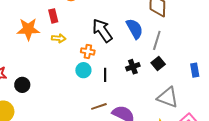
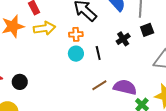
yellow arrow: (59, 38) -> (44, 28), size x1.5
black square: (158, 64) -> (147, 30), turned 32

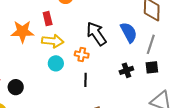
black line: (98, 53) -> (86, 80), moved
cyan circle: (76, 54) -> (56, 63), moved

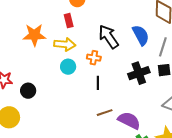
red rectangle: (48, 19) -> (69, 21), moved
black cross: (126, 70) -> (139, 73), size x1.5

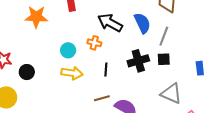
black arrow: (108, 37) -> (110, 23), turned -30
yellow arrow: (65, 44) -> (72, 73), moved
black line: (98, 83) -> (106, 70), moved

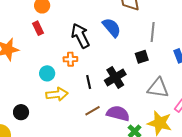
black arrow: (110, 23) -> (80, 36), turned 50
gray line: (164, 36) -> (153, 32), moved
black cross: (138, 61) -> (115, 77), moved
black circle: (27, 72) -> (21, 112), moved

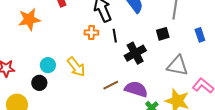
cyan circle: (47, 73) -> (48, 65), moved
black line: (89, 82) -> (115, 36), moved
yellow arrow: (57, 94) -> (76, 67), turned 55

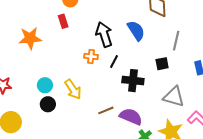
black line: (115, 36) -> (114, 61), turned 32
black cross: (135, 53) -> (133, 81), turned 30
black circle: (39, 83) -> (48, 104), moved

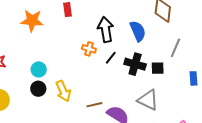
black cross: (133, 81) -> (135, 64), moved
yellow arrow: (73, 89) -> (63, 91), moved
gray triangle: (174, 97) -> (148, 100), moved

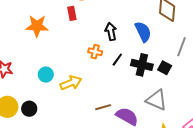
black arrow: (106, 29) -> (111, 32), size x0.7
black square: (158, 68) -> (165, 68), turned 32
black circle: (38, 89) -> (29, 109), moved
yellow arrow: (63, 91) -> (71, 83), moved, turned -85

